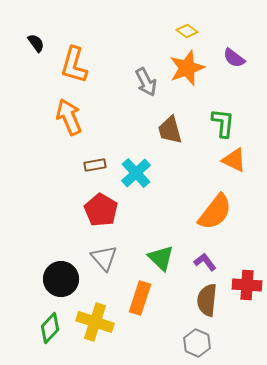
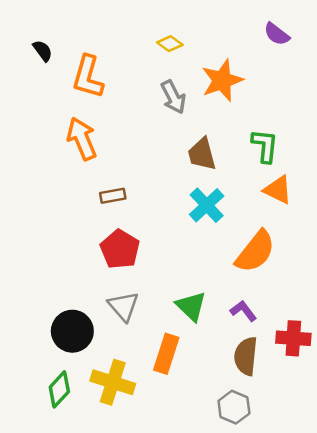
yellow diamond: (187, 31) -> (170, 44), moved
purple semicircle: (234, 58) -> (277, 34), moved
cyan cross: (136, 173) -> (207, 205), moved

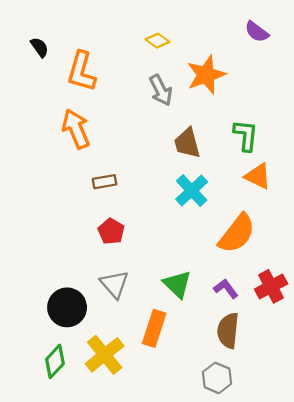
red pentagon: (120, 249) -> (111, 231), size x0.7
red cross: (293, 338) -> (271, 286), moved, turned -32
yellow cross: (113, 382) -> (105, 355), turned 33

